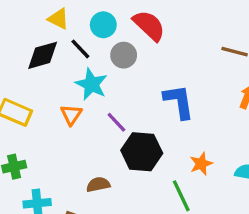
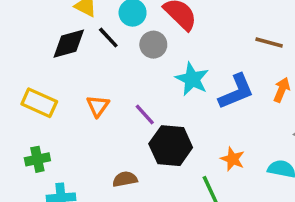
cyan star: (91, 84) -> (192, 79), moved
blue L-shape: (179, 102) -> (236, 92), moved, turned 75
orange star: (201, 164) -> (233, 159), turned -30

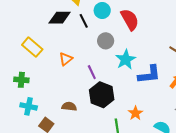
gray circle: (153, 45) -> (106, 41), moved

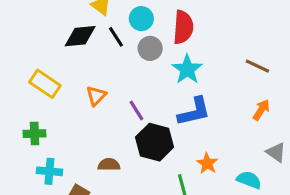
red semicircle: (130, 20) -> (183, 27), turned 40
gray circle: (106, 41) -> (150, 48), moved
cyan star: (126, 60) -> (187, 69), moved
blue L-shape: (149, 74) -> (194, 112), moved

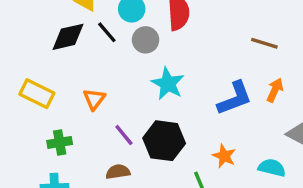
cyan star: (187, 69) -> (168, 84), moved
purple line: (136, 111) -> (124, 135), moved
blue L-shape: (194, 112) -> (235, 98), moved
green cross: (35, 134) -> (60, 142), moved

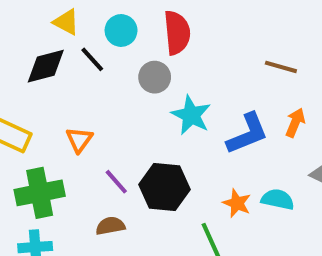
gray circle: (146, 40) -> (155, 77), moved
cyan star: (168, 84) -> (191, 115), moved
green cross: (60, 142) -> (40, 193), size x1.6
cyan semicircle: (272, 168) -> (278, 199), moved

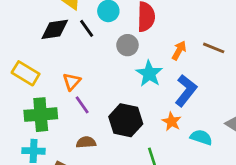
orange arrow: (295, 123) -> (179, 50), moved
blue L-shape: (247, 134) -> (186, 91), turned -36
purple line: (116, 182) -> (82, 105), moved
orange star: (237, 203) -> (172, 122), moved

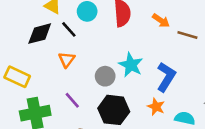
gray circle: (127, 45) -> (105, 76), moved
orange arrow: (179, 50) -> (161, 21), moved, turned 102
orange triangle: (72, 82) -> (67, 60), moved

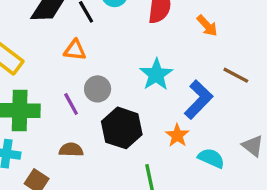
brown line: (187, 35) -> (236, 75), moved
orange triangle: (67, 60) -> (75, 50), turned 48
gray circle: (105, 76) -> (98, 89), moved

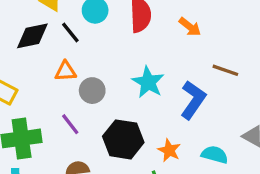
gray circle: (98, 89) -> (92, 91), moved
orange star: (177, 135) -> (169, 150), moved

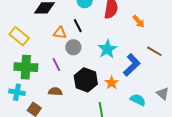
black line: (70, 32) -> (78, 26), moved
orange star: (169, 150) -> (112, 83), moved

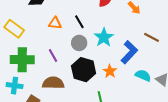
black line: (78, 26) -> (79, 22), moved
gray circle: (73, 47) -> (79, 43), moved
brown semicircle: (55, 92) -> (53, 83), size x1.5
cyan semicircle: (138, 100) -> (143, 75), moved

